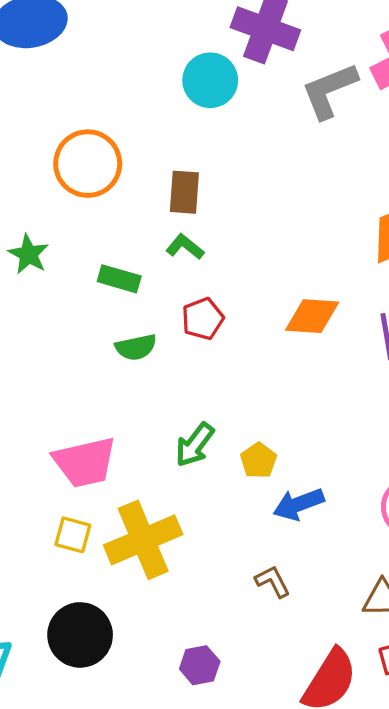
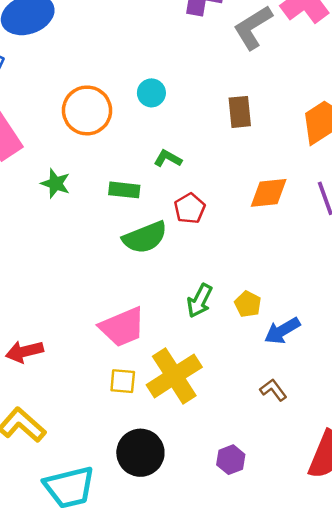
cyan circle: (210, 80) -> (151, 93), moved, size x0.7
brown rectangle: (184, 192) -> (240, 112), moved
green semicircle: (136, 347) -> (145, 237), size x1.5

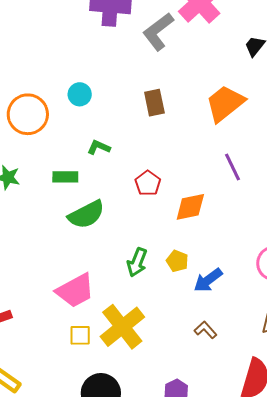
orange diamond: (269, 193) -> (190, 207), moved
red pentagon: (190, 208) -> (148, 183), moved

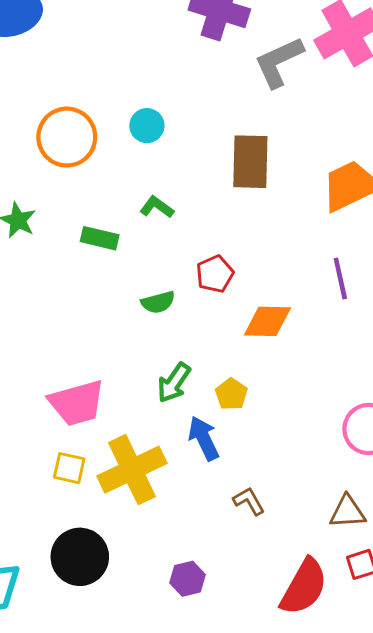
brown rectangle: (154, 103) -> (250, 162), size x1.4
green semicircle: (86, 214) -> (158, 302), moved, size x0.6
blue arrow: (208, 280) -> (204, 438), moved, turned 88

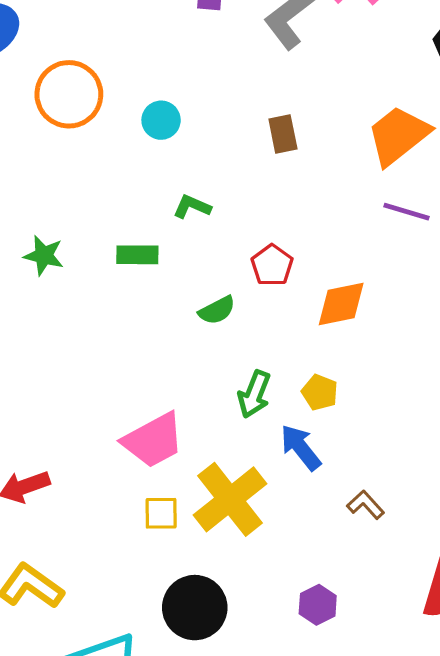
orange circle: (67, 137) -> (69, 94), moved
brown rectangle: (250, 162) -> (283, 134), size x0.6
purple line: (340, 279) -> (406, 212), moved, turned -48

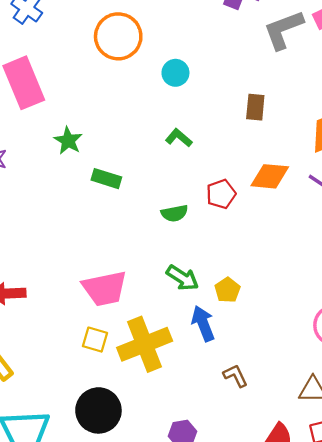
green rectangle: (137, 255) -> (106, 179), moved
orange diamond: (341, 304) -> (270, 176), moved
green arrow: (254, 394) -> (183, 278), turned -96

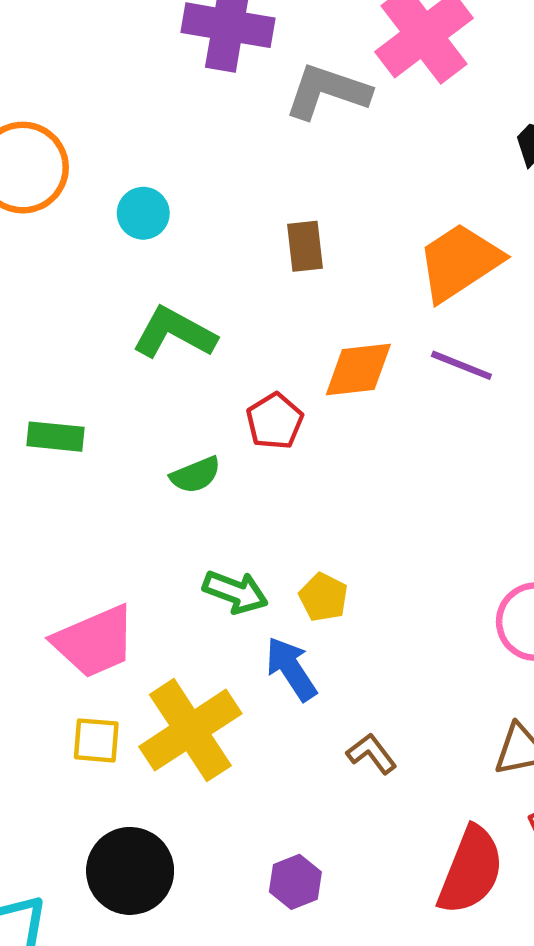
gray L-shape: (283, 30) -> (327, 92), turned 51
green L-shape: (179, 138) -> (174, 333), size x1.6

